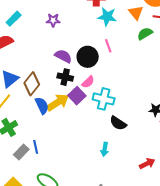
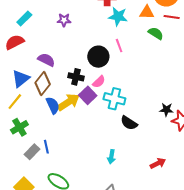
orange triangle: (136, 13) -> (147, 12), turned -49
green semicircle: (145, 34) -> (156, 33), turned 63
purple semicircle: (63, 56) -> (46, 60), moved
cyan arrow: (105, 149) -> (111, 157), moved

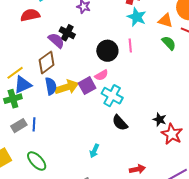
black cross: (76, 77) -> (67, 33), moved
blue triangle: (21, 79) -> (23, 85), moved

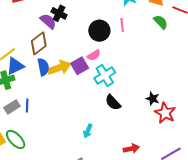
cyan cross: (112, 96) -> (105, 75), turned 30
green ellipse: (37, 161) -> (16, 139), moved

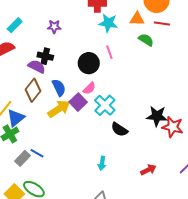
blue semicircle: (43, 67) -> (59, 88), moved
black star: (153, 99) -> (157, 116), size x1.5
blue line: (27, 105) -> (37, 153), turned -48

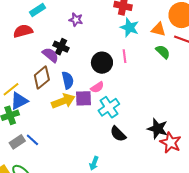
purple square: (78, 102) -> (83, 98), turned 30

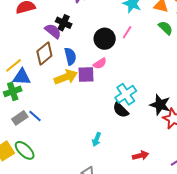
pink line: (124, 56) -> (127, 32), turned 40
blue triangle: (19, 101) -> (22, 77), turned 30
cyan cross: (109, 107) -> (126, 94), moved

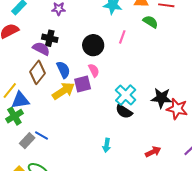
pink line: (127, 32) -> (122, 37), moved
pink semicircle: (100, 63) -> (94, 70), turned -72

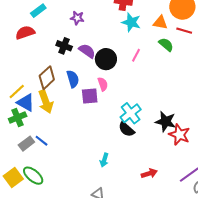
purple semicircle: (41, 49) -> (87, 51), moved
yellow arrow: (63, 91) -> (46, 102), moved, turned 95
blue triangle: (20, 100) -> (26, 103), turned 30

